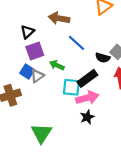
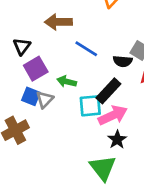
green triangle: (41, 133) -> (103, 168), moved

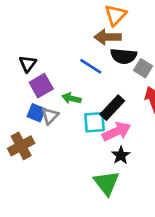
brown arrow: (58, 22) -> (108, 37), moved
black semicircle: (123, 61) -> (124, 56), moved, size x1.4

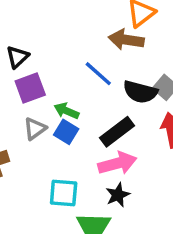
black semicircle: (124, 56) -> (140, 92), moved
blue square: (36, 113) -> (66, 132), moved
cyan square: (94, 122) -> (64, 193), moved

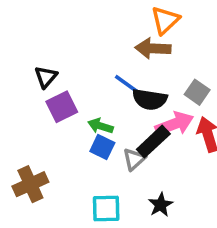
black semicircle: (140, 92) -> (150, 99), moved
gray triangle: (35, 129) -> (134, 159), moved
pink arrow: (117, 163) -> (174, 124), moved

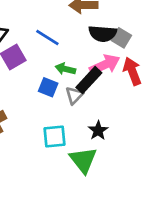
blue line: (129, 85) -> (47, 38), moved
black semicircle: (150, 99) -> (103, 34), moved
green arrow: (101, 126) -> (65, 69), moved

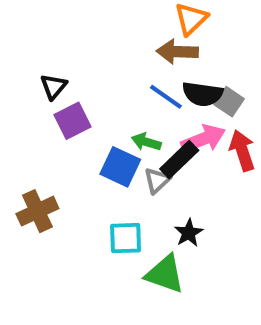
blue line: (47, 38) -> (166, 97), moved
blue square: (48, 87) -> (120, 167), size x1.4
green triangle: (83, 160) -> (165, 274), turned -36

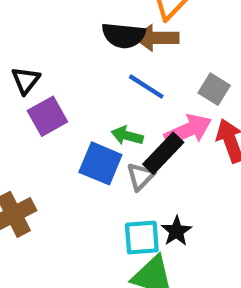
black semicircle: (203, 94) -> (124, 35), moved
cyan square: (126, 238) -> (142, 238), moved

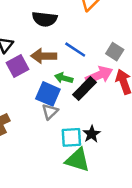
black semicircle: (124, 35) -> (45, 19), moved
brown arrow: (157, 38) -> (44, 56), moved
gray triangle: (140, 176) -> (50, 112), moved

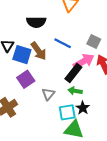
brown arrow: (44, 56) -> (39, 51), turned -120
purple square: (17, 66) -> (26, 79), moved
green arrow: (64, 78) -> (75, 91), moved
blue square: (48, 94) -> (22, 55), moved

